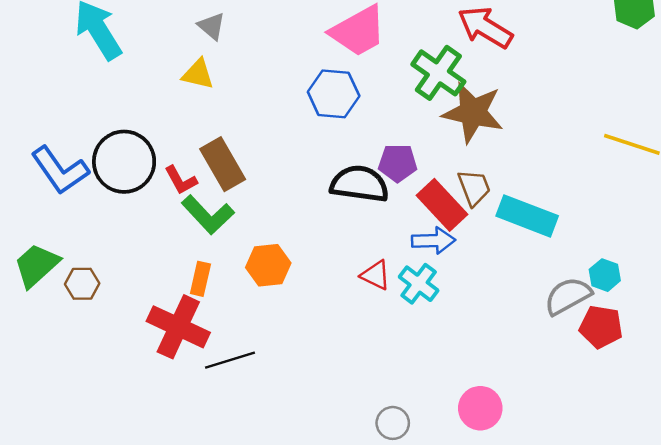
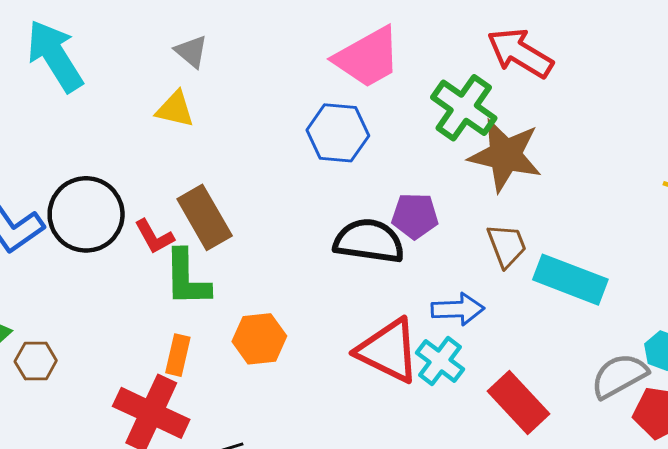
red rectangle: (442, 205) -> (519, 402), moved
green L-shape: (208, 215) -> (187, 278), turned 42
red triangle: (375, 275) -> (388, 351), size x1.8

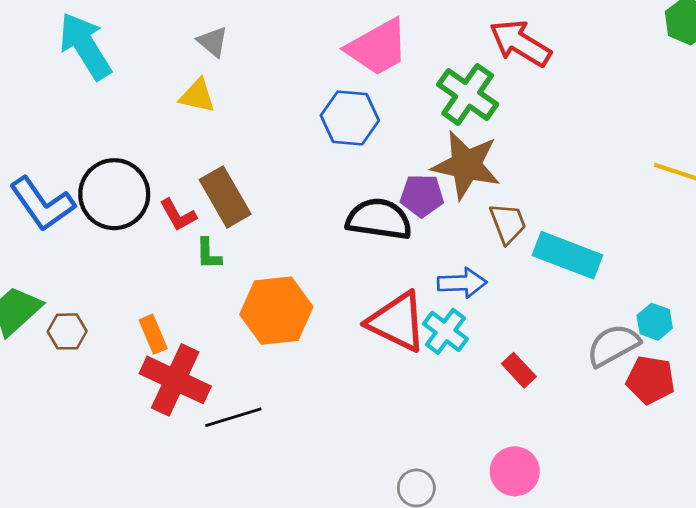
brown star: (505, 155) -> (466, 165), moved
green L-shape: (187, 278) -> (208, 254), size x0.6
orange hexagon: (259, 339) -> (276, 311), size x1.4
orange rectangle: (178, 355) -> (153, 334), moved, turned -36
red rectangle: (519, 402) -> (519, 370), size x0.6

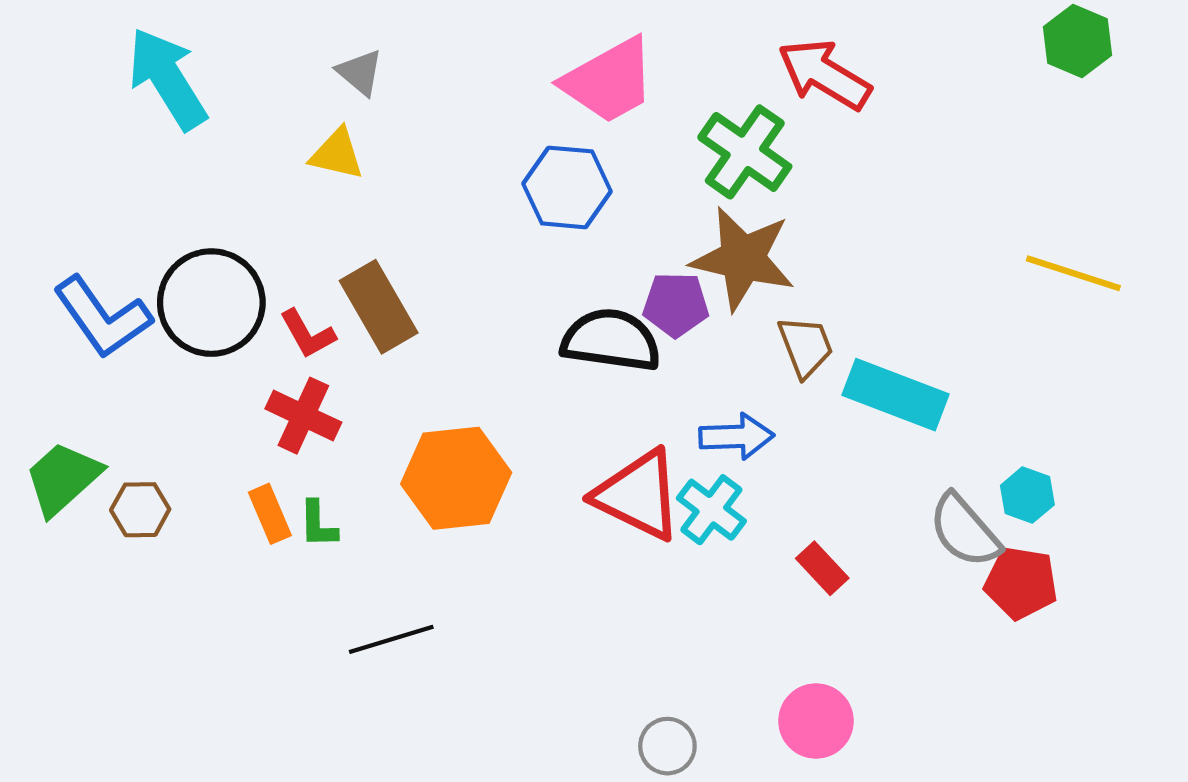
green L-shape: (208, 254) -> (318, 524), moved
gray semicircle: (613, 345) -> (965, 531), turned -102
red cross: (175, 380) -> (303, 416), moved, size x0.7

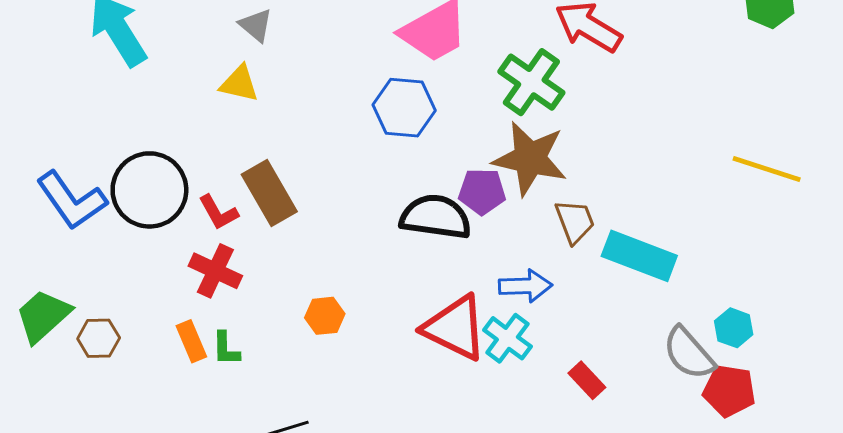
orange hexagon: (456, 478) -> (325, 316), size x0.5

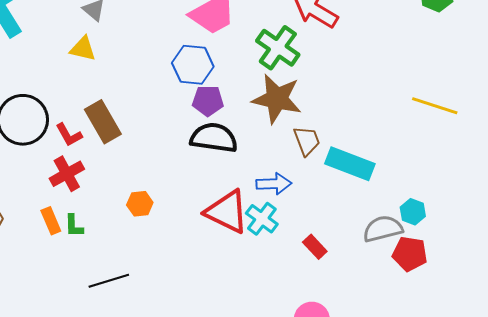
purple pentagon: (482, 191) -> (208, 101), moved
red cross: (215, 271) -> (67, 174), turned 36
gray semicircle: (689, 353) -> (383, 229), turned 117

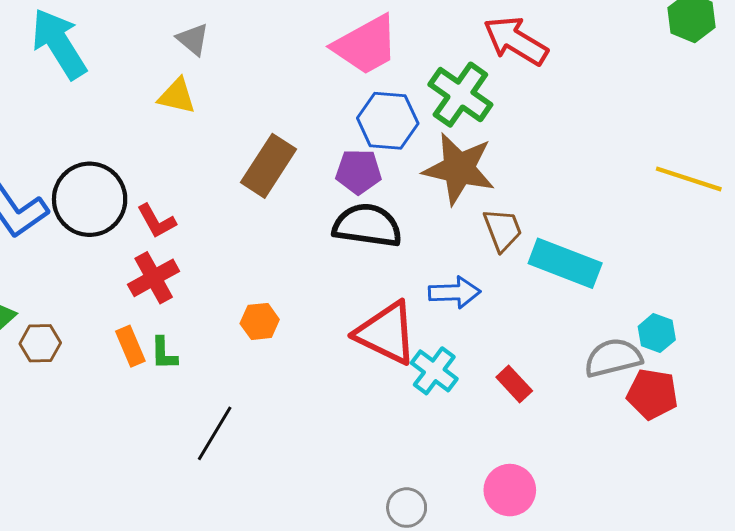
blue hexagon: (193, 65) -> (388, 121), moved
brown rectangle: (103, 122) -> (268, 166), moved, turned 63
cyan cross: (262, 219) -> (434, 371), moved
black line: (109, 281) -> (215, 433), turned -42

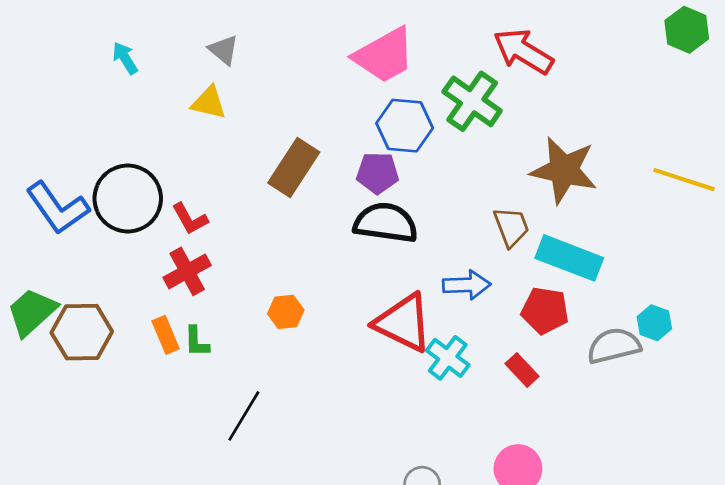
cyan arrow: (59, 44) -> (125, 58), moved, size x0.5
brown star: (459, 169) -> (564, 170), moved
brown hexagon: (40, 343) -> (82, 332), size x1.6
red pentagon: (652, 394) -> (545, 311), moved

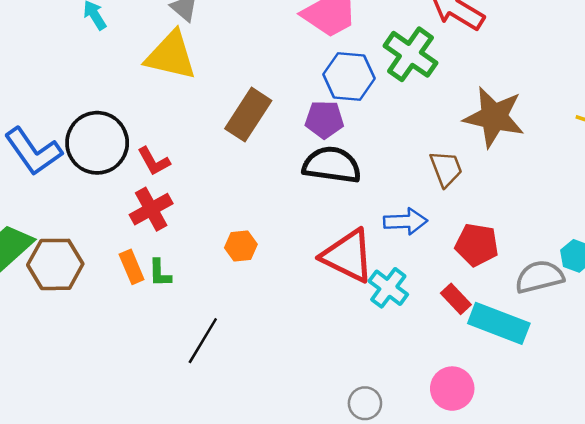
yellow triangle: (209, 103) -> (171, 56), size x1.6
cyan rectangle: (569, 258) -> (499, 323), moved

